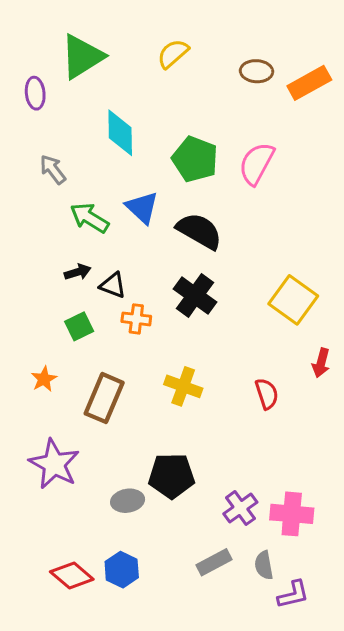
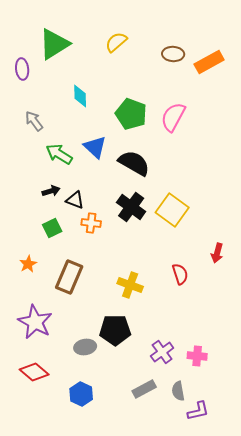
cyan diamond: (120, 133) -> (80, 96), size x0.7
yellow square: (293, 300) -> (172, 210), moved
yellow cross: (183, 386) -> (130, 285), moved
pink cross: (292, 514) -> (197, 356), size x0.7
red diamond: (72, 575) -> (34, 372), moved

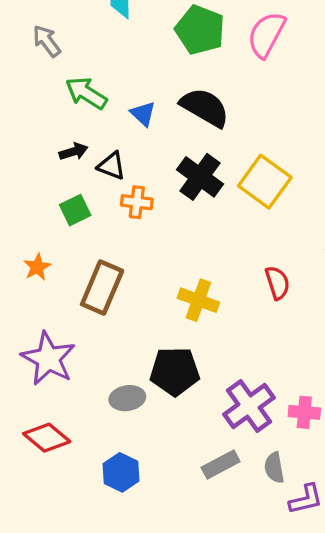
blue triangle: (95, 147) -> (143, 114), moved, size x0.7
purple cross: (162, 352) -> (249, 406), size x1.4

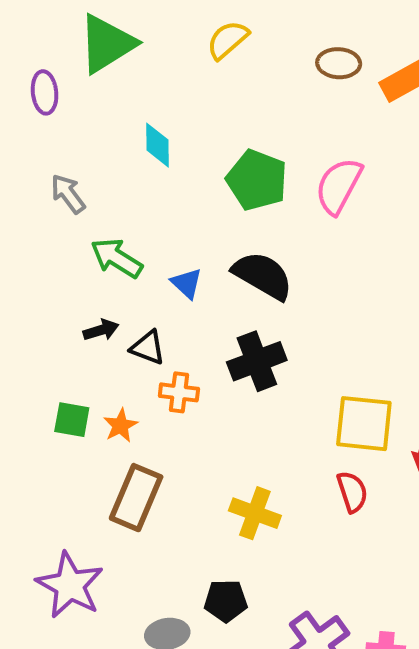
black cross: (200, 177) -> (257, 361), turned 33
yellow square: (265, 182) -> (364, 424), moved, turned -30
green square: (75, 210) -> (72, 420), moved, turned 36
orange star: (37, 267) -> (120, 425), moved
black pentagon: (175, 371) -> (226, 601), size x0.7

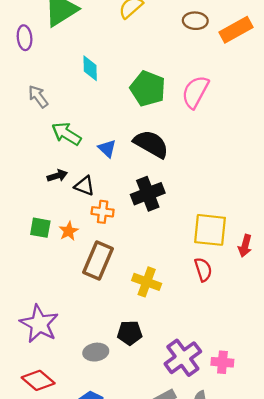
brown rectangle: (136, 498) -> (98, 260), moved

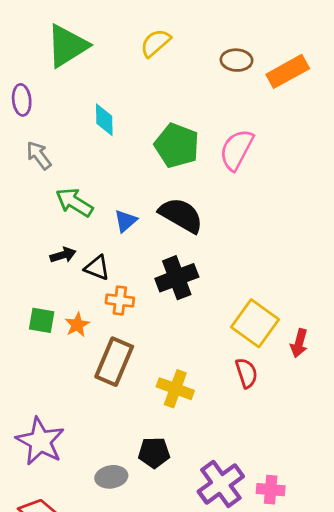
purple ellipse: (25, 38) -> (22, 100), moved
blue triangle: (107, 149) -> (126, 221), turned 36
yellow square: (210, 230) -> (255, 323), turned 30

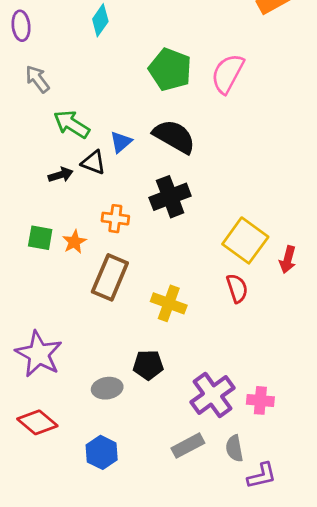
cyan diamond: (104, 120) -> (100, 20), moved, turned 36
black triangle: (97, 268) -> (93, 162), moved

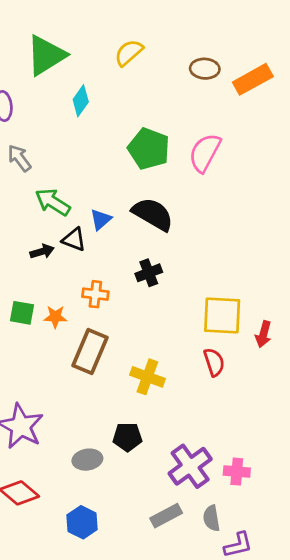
black cross: (170, 197) -> (149, 273), size x0.7
yellow square: (245, 240) -> (222, 315), turned -33
orange star: (74, 242) -> (55, 317), turned 30

